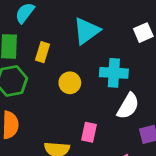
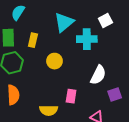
cyan cross: (114, 73) -> (87, 39), moved

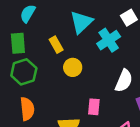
cyan cross: (87, 39) -> (109, 40), turned -30
yellow rectangle: (33, 40) -> (56, 45), moved, turned -40

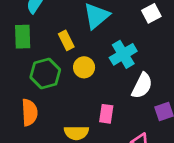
cyan cross: (109, 40) -> (123, 54), moved
green hexagon: (24, 72) -> (45, 73), moved

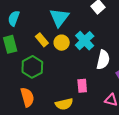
yellow circle: (84, 67) -> (62, 43), moved

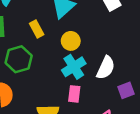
cyan cross: (85, 41) -> (74, 67), moved
yellow circle: (62, 43) -> (71, 41), moved

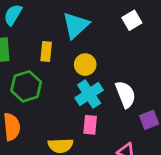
yellow rectangle: (37, 29) -> (46, 52), turned 35
white semicircle: (106, 68) -> (126, 94), turned -45

